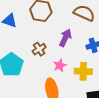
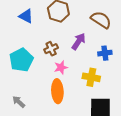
pink star: (60, 65) -> (61, 67), moved

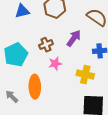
blue triangle: (26, 16) -> (22, 11), turned -42
orange ellipse: (57, 91) -> (35, 87), moved

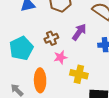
yellow cross: (85, 75) -> (79, 74), moved

